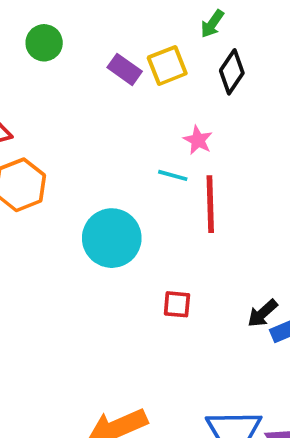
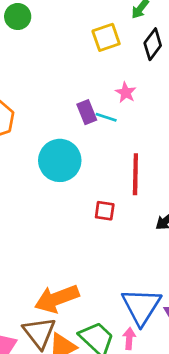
purple rectangle: (125, 69) -> (87, 112), moved, turned 30
red line: (210, 204) -> (135, 174), moved

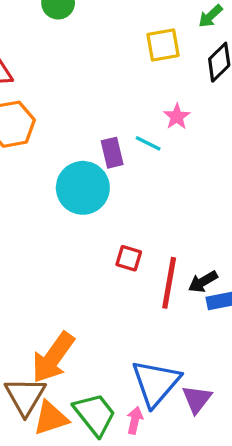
purple rectangle: (87, 112) -> (112, 153), moved
red line: (135, 174) -> (169, 283), moved
orange arrow: (57, 299) -> (53, 358), turned -42

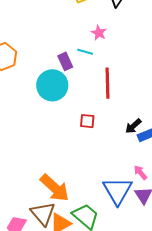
red line: (169, 283) -> (107, 83), moved
orange arrow: (53, 358) -> (55, 188), turned -72
pink arrow: (135, 420) -> (140, 173), moved, turned -42

